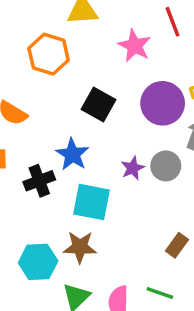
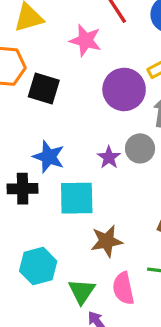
black square: (98, 105) -> (44, 89), moved
black cross: (39, 181) -> (23, 189), turned 32
brown star: (80, 247) -> (107, 241), moved

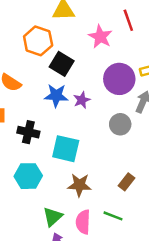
blue star: (49, 157) -> (56, 96), moved, turned -30
purple star: (109, 157) -> (82, 100), moved
cyan hexagon: (38, 266) -> (28, 176), moved

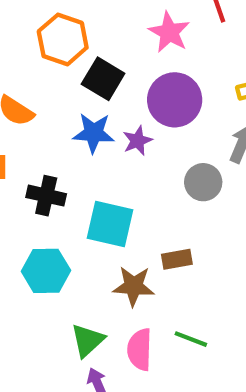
purple circle: (119, 79) -> (175, 100), moved
brown rectangle: (126, 182) -> (177, 259), moved, turned 42

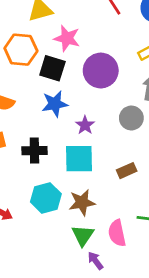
pink star: (169, 32) -> (67, 38), moved
purple star: (137, 141) -> (85, 125), moved
brown star: (134, 286) -> (82, 202), moved

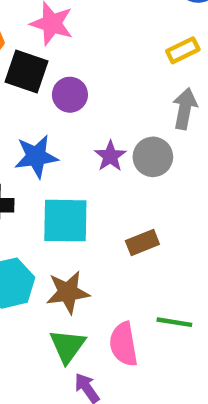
purple circle: (101, 71) -> (70, 95), moved, size x0.6
blue star: (55, 104) -> (36, 156), moved
purple star: (85, 125) -> (110, 156), moved

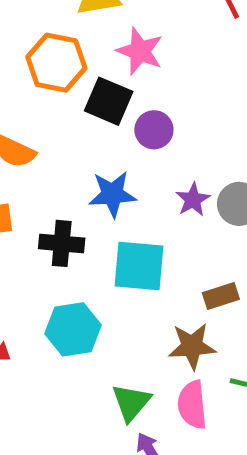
brown star: (68, 292) -> (192, 346), moved

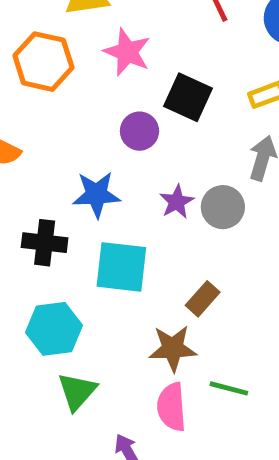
black square: (109, 101) -> (188, 97), moved
brown rectangle: (221, 296) -> (203, 299), turned -32
green triangle: (131, 402) -> (77, 391), moved

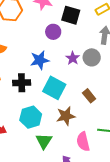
cyan square: (121, 267) -> (54, 88), turned 30
brown rectangle: (203, 299) -> (89, 96), turned -72
brown star: (173, 348) -> (66, 116), moved

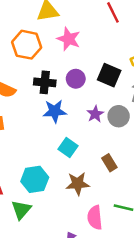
black square: (71, 15) -> (109, 75), moved
black cross: (22, 83) -> (45, 82), moved
cyan square: (54, 88) -> (68, 147), size x0.7
green triangle: (44, 141) -> (21, 210), moved

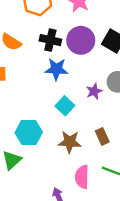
purple circle: (76, 79) -> (81, 40), size x1.5
purple star: (95, 114) -> (94, 91), moved
brown rectangle: (109, 163) -> (102, 136), moved

